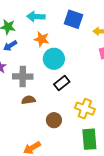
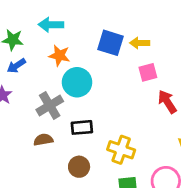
blue square: (73, 19) -> (110, 43), moved
gray cross: (23, 76) -> (50, 105), moved, turned -30
black rectangle: (62, 83) -> (82, 127), moved, turned 35

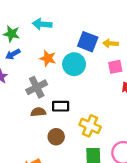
orange star: (59, 56) -> (48, 58), moved
cyan circle: (77, 82) -> (74, 64), moved
brown semicircle: (43, 140) -> (38, 112), moved

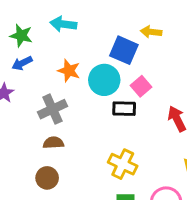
yellow arrow: (110, 43) -> (151, 32), moved
pink square: (115, 67) -> (141, 86), moved, turned -32
black rectangle: (61, 106) -> (124, 109), moved
brown circle: (56, 137) -> (47, 178), moved

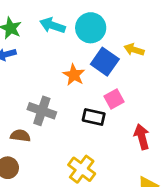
orange star: (69, 71) -> (74, 75), moved
cyan circle: (104, 80) -> (91, 28), moved
gray cross: (52, 109) -> (42, 111), moved, turned 32

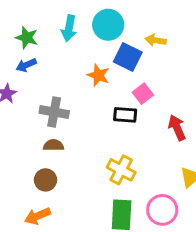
cyan arrow: (52, 25) -> (69, 28), turned -90
gray cross: (42, 111) -> (54, 112), moved

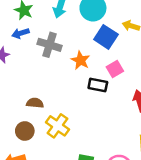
orange star: (98, 75) -> (80, 60), moved
gray cross: (54, 112) -> (50, 45), moved
yellow cross: (121, 170) -> (57, 126), moved

